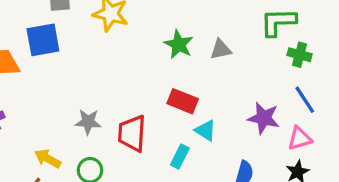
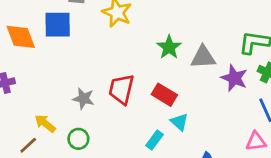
gray triangle: (221, 49) -> (203, 57), size x1.4
purple star: (264, 118) -> (234, 78), moved
red trapezoid: (132, 133) -> (121, 89), moved

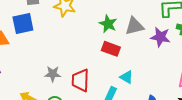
red trapezoid: (121, 89) -> (80, 80), moved
red rectangle: (164, 95) -> (111, 49), moved

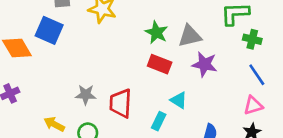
blue square: (23, 23) -> (49, 30), turned 35
purple star: (160, 37) -> (205, 64), moved

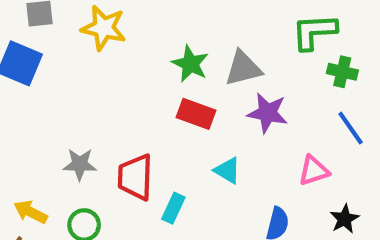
pink triangle: (253, 105) -> (314, 171), moved
cyan rectangle: (159, 121) -> (173, 208), moved

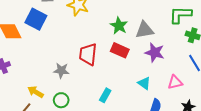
cyan triangle: (227, 170) -> (144, 83), moved
red trapezoid: (135, 177) -> (88, 54), moved

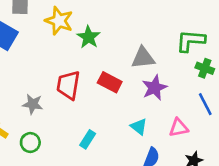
green star: (119, 26) -> (89, 37), moved
purple star: (155, 53) -> (154, 88), turned 30

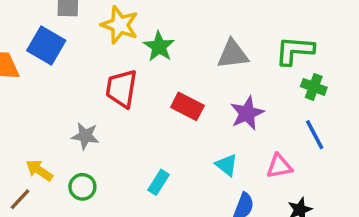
gray triangle: (143, 58) -> (233, 54), moved
red trapezoid: (68, 85) -> (121, 89), moved

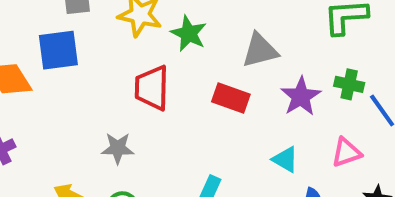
blue square: (46, 46) -> (58, 50), turned -30
gray triangle: (233, 54) -> (260, 50), moved
green cross: (314, 87) -> (349, 84), moved

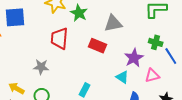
purple star: (301, 96) -> (134, 58), moved

